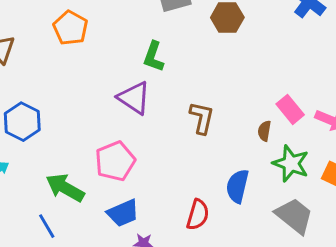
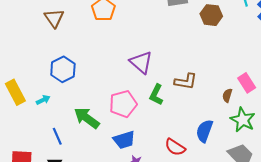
green L-shape: (154, 57) -> (156, 95), moved
brown L-shape: (202, 118) -> (186, 81), turned 80
red semicircle: (198, 215) -> (175, 147), turned 100
blue line: (47, 226) -> (57, 136), moved

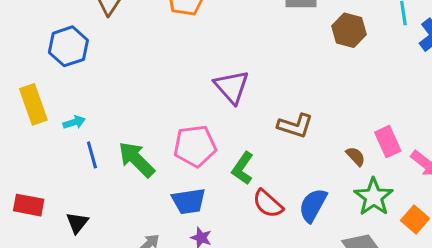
blue hexagon: (63, 69) -> (68, 46), moved
green L-shape: (156, 95) -> (243, 168), moved
brown semicircle: (227, 95) -> (356, 156), turned 112
blue line: (57, 136) -> (92, 155), moved
red semicircle: (175, 147) -> (268, 204), moved

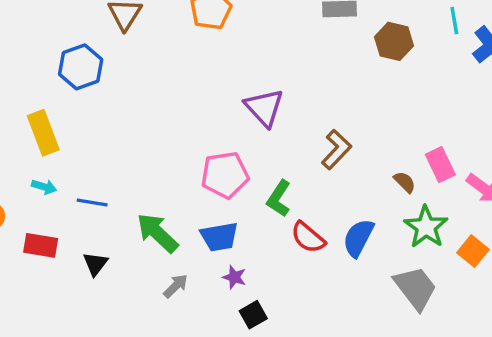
cyan arrow: (74, 122) -> (44, 187), moved, turned 35
brown L-shape: (295, 126) -> (336, 149), turned -63
blue line: (92, 155) -> (92, 203), moved, turned -64
green arrow: (136, 159) -> (157, 233), moved

